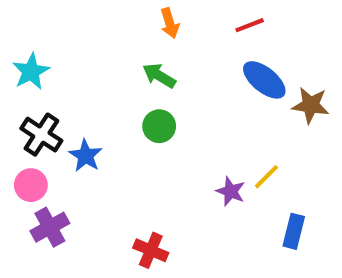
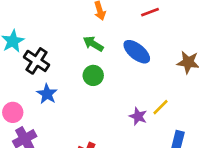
blue ellipse: (264, 80) -> (137, 52), moved
black cross: (41, 135) -> (36, 61), moved

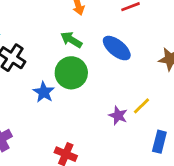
green circle: (93, 75) -> (71, 73), size x1.5
blue star: (47, 94) -> (44, 92), moved

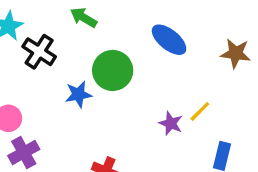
green arrow: (71, 40) -> (84, 17), moved
blue star: (44, 92) -> (78, 94), turned 30

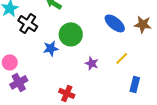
blue ellipse: (169, 40) -> (115, 23), moved
purple star: (171, 123) -> (92, 63), moved

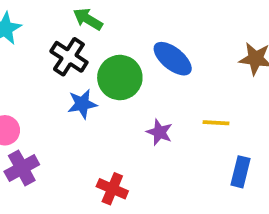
black cross: (28, 23) -> (69, 57), moved
blue ellipse: (115, 23) -> (173, 59), moved
yellow line: (122, 58) -> (216, 123), turned 48

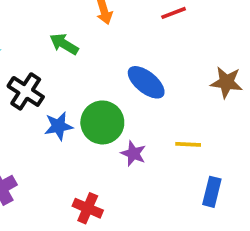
black cross: (69, 57) -> (26, 91), moved
green circle: (120, 78) -> (102, 122), moved

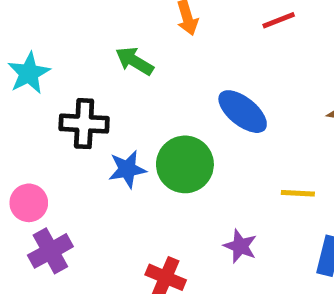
black cross: (26, 91) -> (84, 124), turned -30
purple star: (133, 153) -> (240, 246), moved

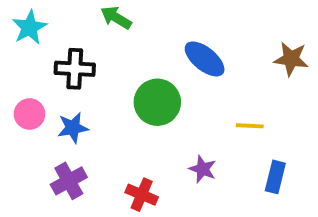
blue star: (127, 169) -> (73, 128), moved
pink circle: (29, 203) -> (30, 114), moved
purple cross: (50, 251) -> (69, 181), moved

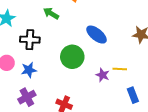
purple star: (203, 169) -> (103, 75), moved
blue rectangle: (275, 177) -> (133, 95), turned -35

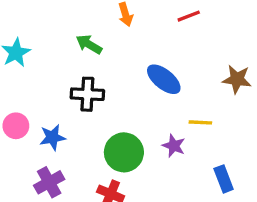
black cross: (30, 40) -> (87, 94), moved
green circle: (72, 57) -> (124, 152), moved
yellow line: (120, 69) -> (200, 122), moved

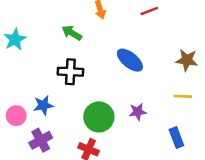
yellow line: (200, 122) -> (183, 96), moved
pink circle: (16, 126) -> (16, 116), moved
purple star: (174, 146) -> (138, 112), turned -30

